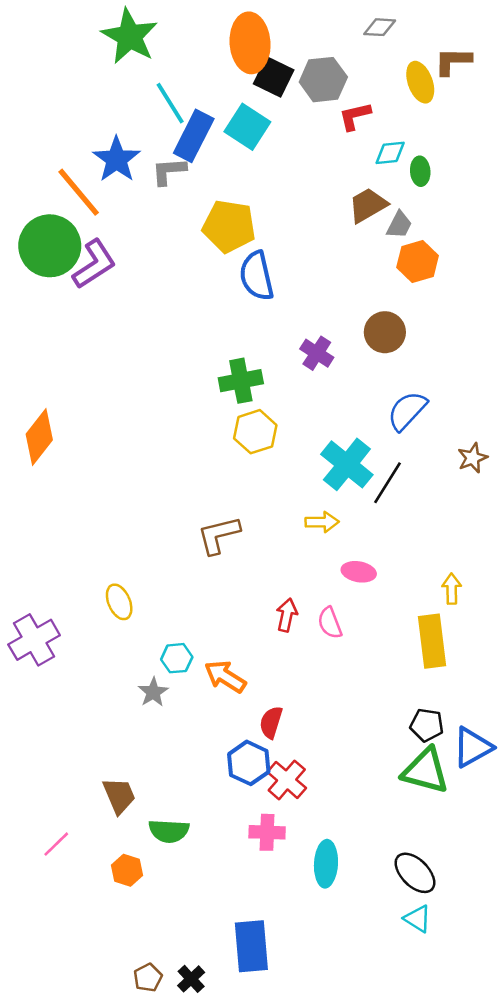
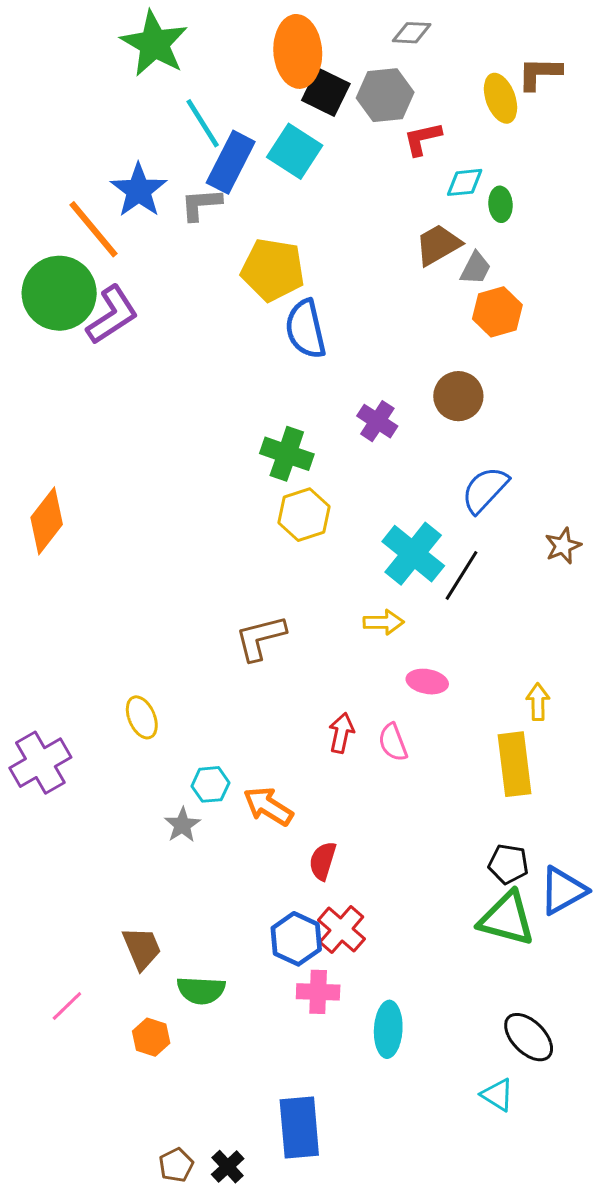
gray diamond: (380, 27) -> (412, 33), moved
green cross: (241, 381) -> (287, 454), turned 30
blue hexagon: (249, 763) -> (296, 939), moved
black ellipse: (415, 873) -> (529, 1037), moved

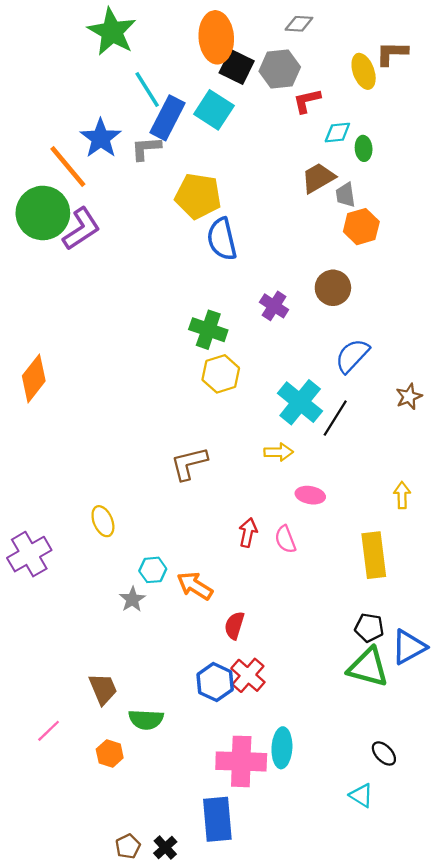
gray trapezoid: (476, 268) -> (345, 195), turned 145
yellow arrow: (538, 702) -> (402, 495), moved
pink cross: (318, 992) -> (241, 761), moved, size x1.6
black ellipse: (529, 1037) -> (384, 753), size x0.7

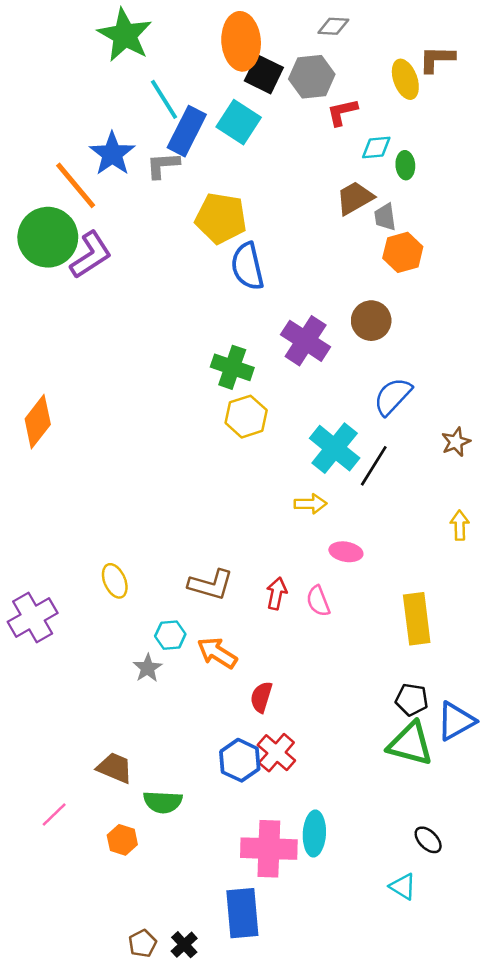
purple cross: (274, 306) -> (306, 341), size x1.5
brown L-shape: (189, 463) -> (211, 585), moved, turned -150
yellow arrow: (402, 495) -> (460, 525), moved
brown trapezoid: (103, 689) -> (115, 768), turned -44

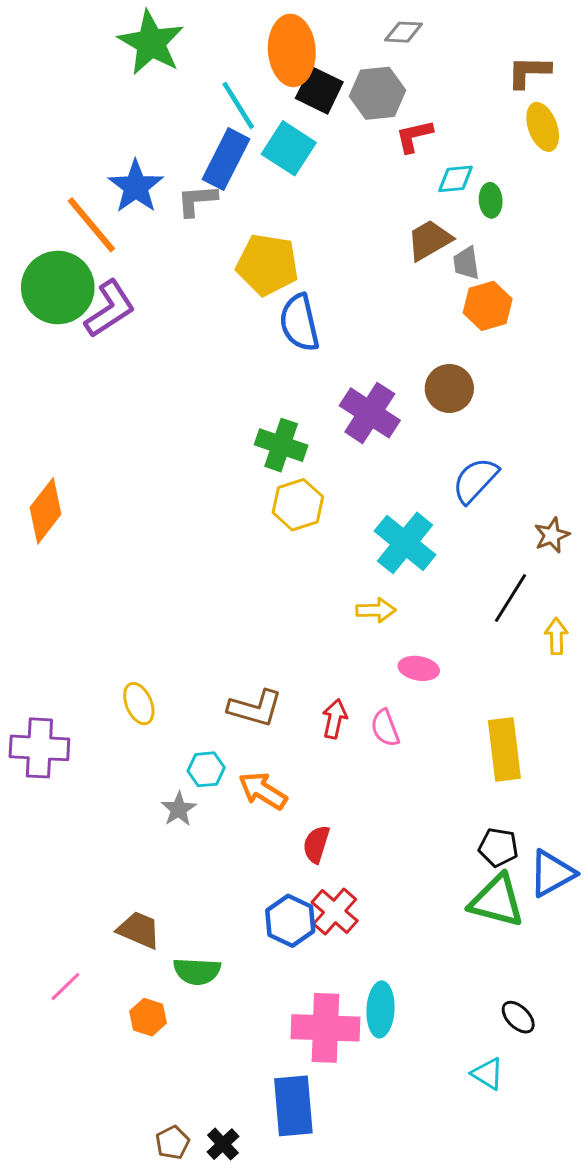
yellow ellipse: (405, 79) -> (543, 127), moved
cyan line: (164, 99) -> (238, 105), moved
black line: (374, 466) -> (511, 598), moved
purple cross: (33, 617) -> (39, 748), turned 33

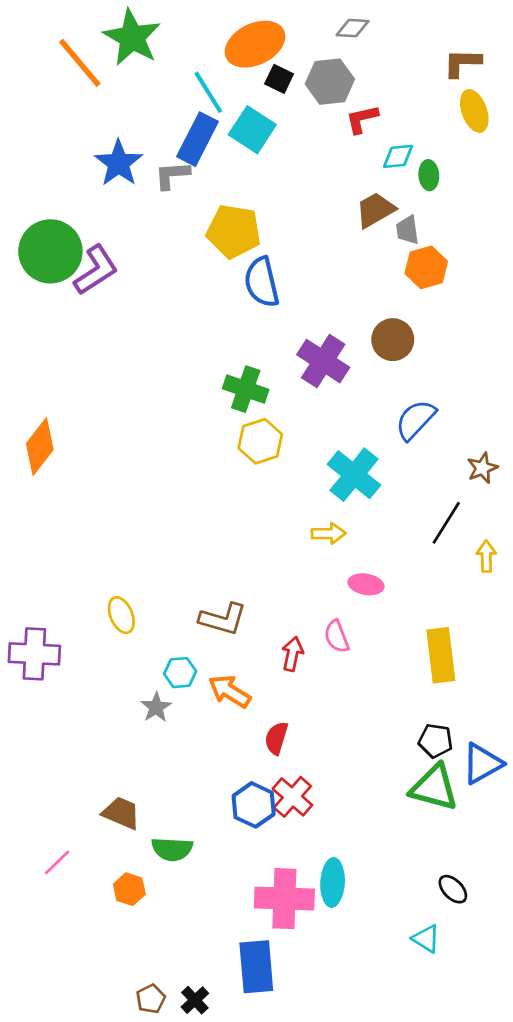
orange ellipse: (292, 50) -> (255, 44), turned 68
black square: (319, 90) -> (279, 79), size x0.7
orange line: (91, 225) -> (80, 63), moved
red arrow: (335, 719) -> (292, 654), moved

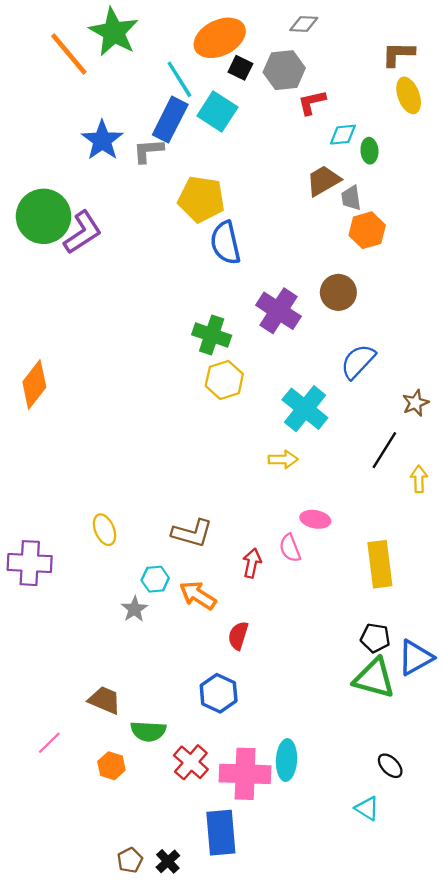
pink ellipse: (366, 584) -> (315, 519), moved
red cross: (292, 797) -> (191, 762), moved

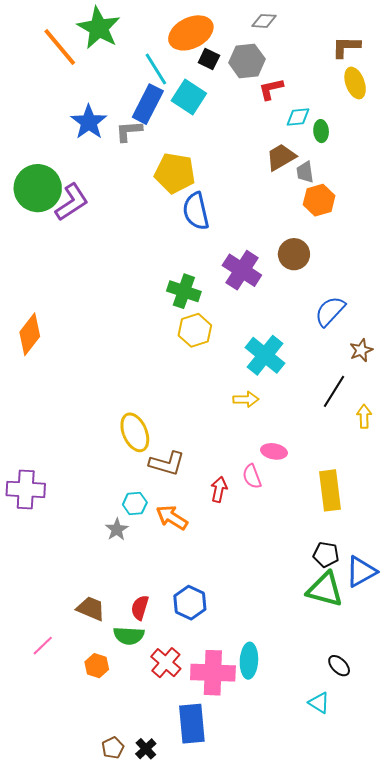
blue semicircle: (358, 361) -> (330, 311), moved
yellow ellipse: (105, 530) -> (135, 432), moved, size x1.4
red semicircle: (238, 636) -> (140, 608), moved

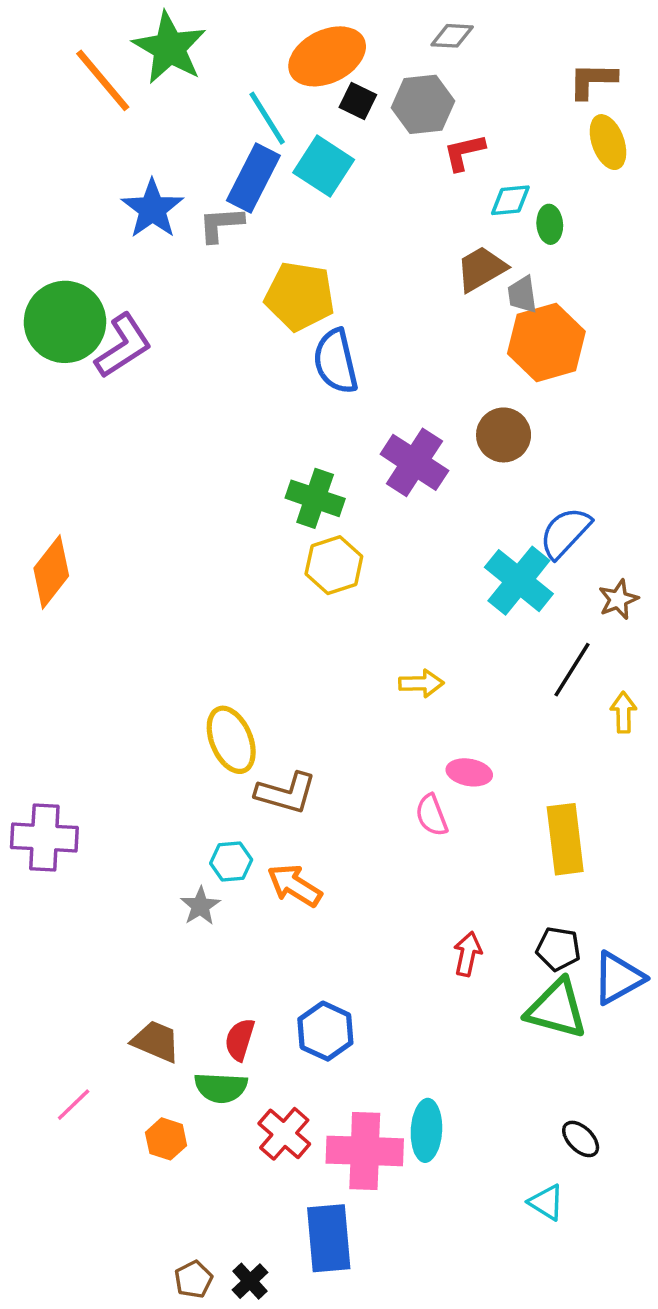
orange hexagon: (319, 200) -> (546, 342), size x1.4
cyan cross: (265, 355) -> (519, 581), moved
red arrow: (219, 489) -> (468, 954), moved

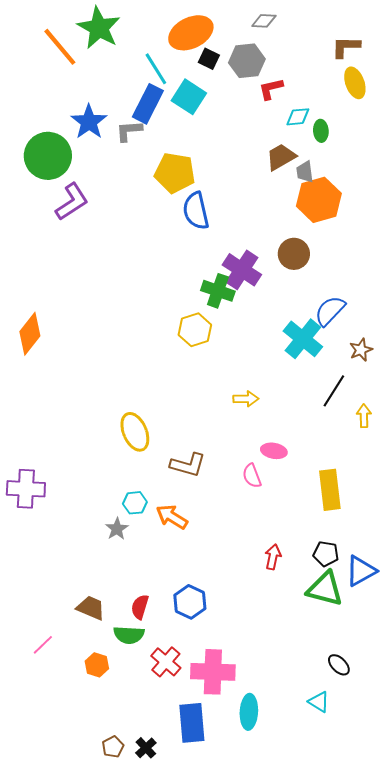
green circle: (65, 322) -> (48, 156), moved
green cross: (315, 498) -> (218, 291), moved
brown L-shape: (286, 793) -> (188, 465), moved
cyan ellipse: (426, 1130) -> (249, 712), moved

